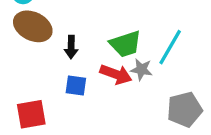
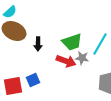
blue square: (76, 85) -> (33, 80), moved, turned -32

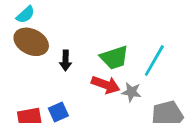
gray star: (82, 58) -> (131, 92), moved

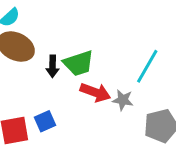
green trapezoid: (114, 58) -> (79, 63), moved

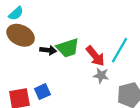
black arrow: (53, 66) -> (48, 50), turned -84
red arrow: (95, 92) -> (95, 56), moved, turned 30

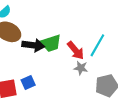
black arrow: (48, 50) -> (33, 45), size x1.5

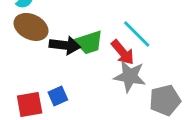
cyan line: (97, 45) -> (137, 34), moved, turned -75
gray star: (81, 68) -> (130, 76), size x1.6

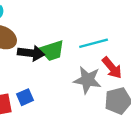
cyan line: (137, 34) -> (94, 43), turned -60
red arrow: (123, 52) -> (112, 68), moved

